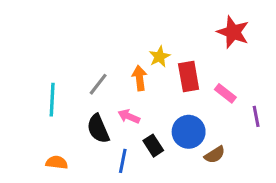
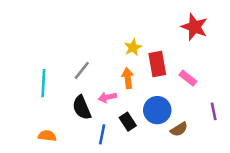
orange arrow: (140, 78) -> (128, 78), moved
pink arrow: (129, 116) -> (107, 97), turned -36
purple line: (256, 116) -> (214, 111), moved

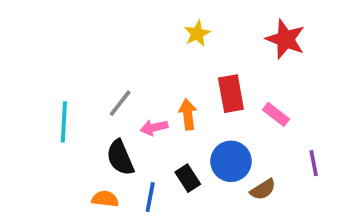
yellow star: (133, 47) -> (197, 34), moved
pink arrow: (107, 97) -> (154, 127), moved
orange semicircle: (47, 136) -> (105, 199), moved

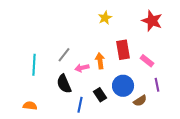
purple line: (314, 163) -> (157, 85), moved
orange semicircle: (105, 199) -> (30, 106), moved

